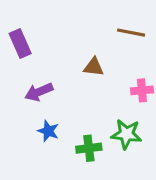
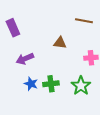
green star: (126, 134) -> (81, 86), turned 30
green cross: (89, 148) -> (51, 84), moved

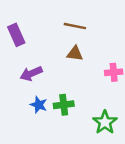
brown line: (84, 21) -> (75, 26), moved
green star: (81, 86) -> (105, 122), moved

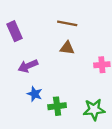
green cross: (64, 105) -> (57, 106), moved
green star: (105, 122) -> (94, 110), turned 30

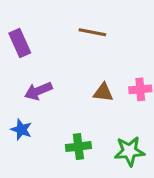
brown triangle: (67, 48) -> (103, 92), moved
blue star: (35, 94) -> (21, 130), moved

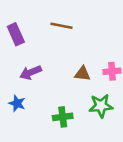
brown line: (92, 32) -> (61, 26), moved
green star: (129, 151) -> (101, 106), moved

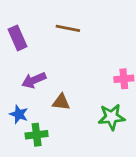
brown triangle: (82, 74) -> (61, 102), moved
green cross: (63, 117) -> (37, 135), moved

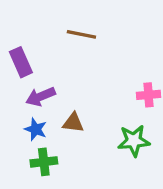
purple rectangle: (17, 38) -> (21, 62), moved
blue star: (19, 114) -> (36, 129), moved

